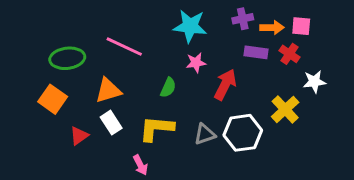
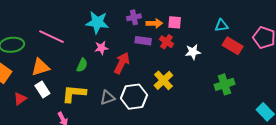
white star: (314, 82) -> (193, 52), moved

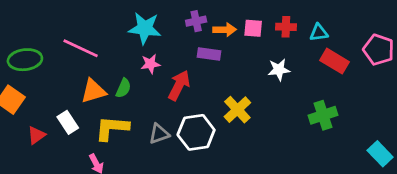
red cross: (166, 42) -> (286, 27), moved, turned -32
orange triangle: (40, 67) -> (93, 91), moved

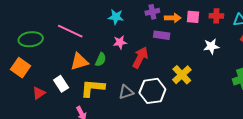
cyan star: (145, 28) -> (116, 17), size x0.7

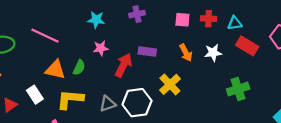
orange arrow: (173, 18) -> (186, 53), moved, turned 63
purple rectangle: (162, 35) -> (147, 52), moved
white star: (211, 46) -> (213, 53), moved
orange triangle: (79, 62) -> (55, 70), turned 30

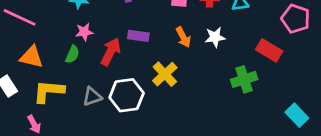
red rectangle: (247, 46) -> (269, 50), moved
green semicircle: (79, 67) -> (72, 54), moved

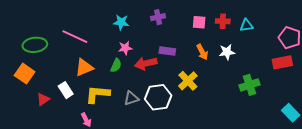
red rectangle: (269, 50) -> (282, 62), moved, turned -42
red arrow: (111, 52) -> (146, 63), turned -130
orange triangle: (31, 57) -> (84, 67), turned -36

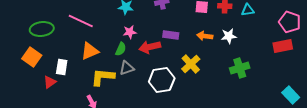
orange arrow: (202, 52) -> (205, 36), turned 126
green cross: (249, 85) -> (240, 68), moved
white rectangle: (66, 90) -> (62, 67), moved, turned 42
gray triangle: (131, 98) -> (127, 68), moved

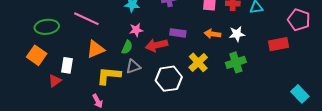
red rectangle: (283, 46) -> (279, 44), moved
green cross: (240, 68) -> (236, 62), moved

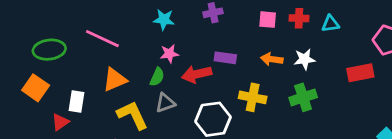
yellow cross: (198, 62) -> (253, 97), turned -36
yellow L-shape: (109, 76) -> (132, 115), turned 60

